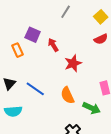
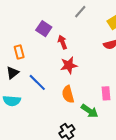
orange rectangle: (18, 50) -> (19, 52), moved
red star: (73, 63) -> (69, 65), moved

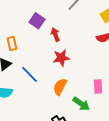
orange semicircle: (68, 94) -> (60, 87), turned 42

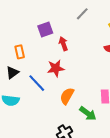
purple square: (37, 21) -> (45, 30), turned 35
red star: (61, 58) -> (56, 68), moved

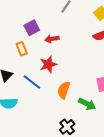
red arrow: (63, 44) -> (52, 39), turned -72
orange rectangle: (20, 52) -> (22, 49), moved

